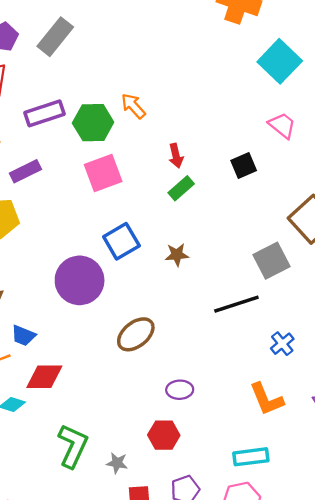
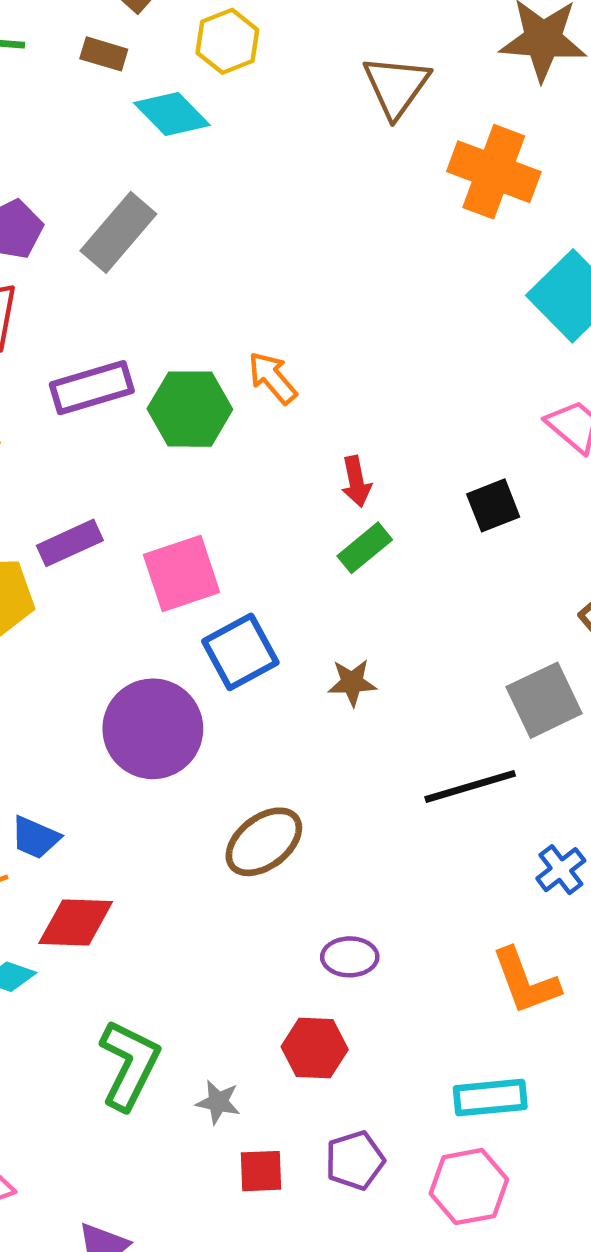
purple rectangle: (25, 171) -> (70, 543), moved
pink square: (103, 173) -> (182, 574), moved

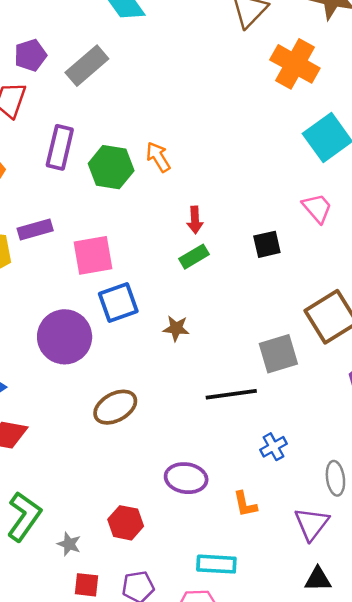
purple rectangle: (92, 388) -> (60, 147), turned -69
purple ellipse: (350, 957) -> (186, 478), moved, size x1.4
orange L-shape: (526, 981) -> (245, 504), size x0.7

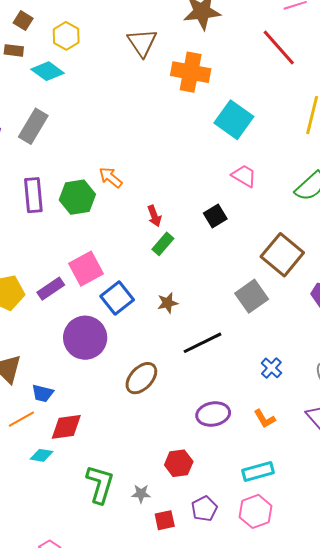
purple rectangle: (35, 230) -> (51, 289), moved
black line: (231, 394) -> (202, 343), moved

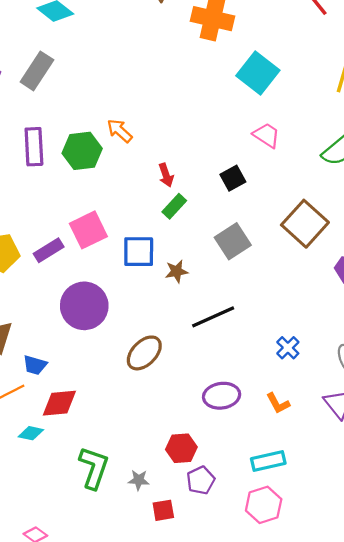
gray square: (252, 296) -> (233, 241), moved
blue square: (117, 298) -> (139, 252), moved, turned 36
purple pentagon: (204, 509) -> (201, 480), moved

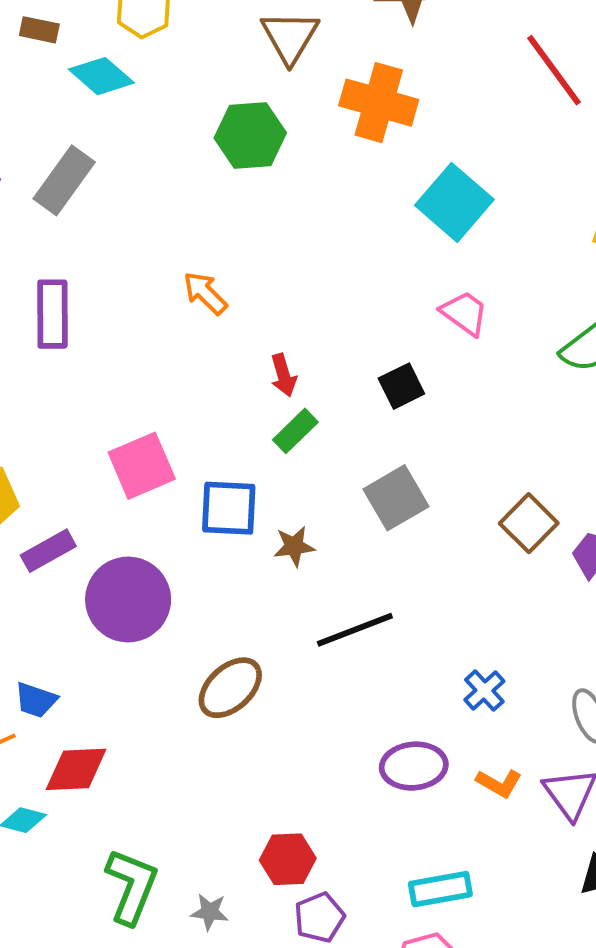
green hexagon: (82, 151) -> (250, 135), moved
brown square: (305, 224) -> (529, 523), moved, size x0.7
purple rectangle: (49, 250) -> (48, 551), moved
purple ellipse: (222, 396) -> (414, 766), moved
orange L-shape: (278, 403) -> (499, 783), moved, turned -35

